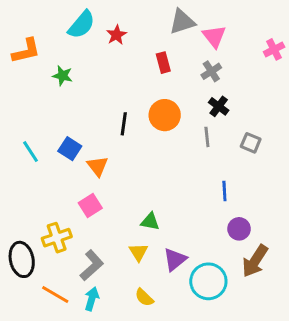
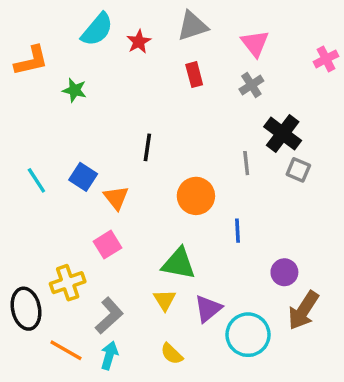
gray triangle: (182, 22) -> (192, 26), moved
black cross: (219, 106) -> (283, 134), moved, size x1.5
orange circle: (165, 115) -> (196, 196), moved
blue line: (224, 191) -> (238, 231), moved
green triangle: (150, 222) -> (179, 264), size x1.5

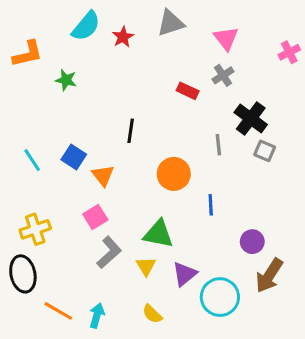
red rectangle: (194, 75) -> (188, 91), moved, turned -50
yellow cross: (68, 283) -> (35, 229), moved
gray L-shape: (109, 316) -> (109, 252), moved

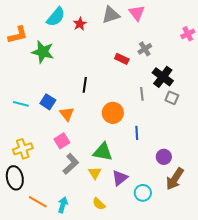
pink triangle: (226, 38) -> (137, 13), moved
green star: (66, 80) -> (43, 52), size x1.6
cyan line: (32, 160) -> (21, 104), turned -42
cyan circle: (220, 297) -> (143, 193), size x0.7

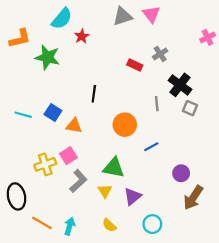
red star: (80, 24) -> (82, 36), moved
orange triangle: (67, 114) -> (74, 126), turned -42
blue line: (137, 133) -> (151, 147), turned 64
yellow cross: (23, 149) -> (45, 164), moved
cyan circle: (143, 193) -> (152, 224), moved

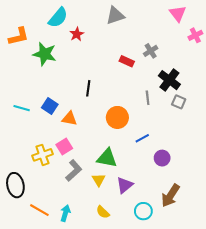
pink triangle: (151, 14) -> (178, 13), moved
purple circle: (181, 173) -> (162, 158), moved
brown arrow: (193, 198) -> (170, 195), moved

